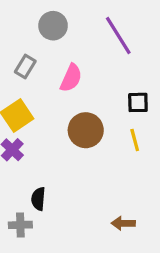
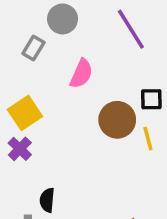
gray rectangle: (25, 67) -> (33, 48), moved
brown circle: (86, 130) -> (117, 120), moved

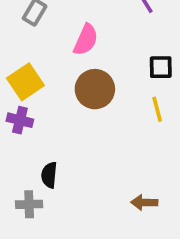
brown circle: (117, 120) -> (95, 89), moved
purple cross: (20, 149) -> (20, 120), turned -30

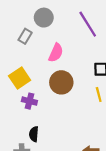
purple cross: (20, 120) -> (29, 101), moved

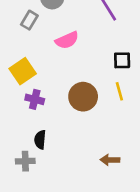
pink semicircle: (56, 53) -> (67, 40), turned 42
brown circle: (61, 82) -> (83, 97), moved

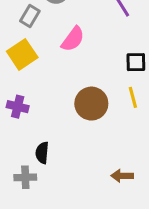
pink semicircle: (67, 40) -> (73, 39), turned -30
yellow square: (23, 71) -> (22, 54), moved
purple cross: (35, 99) -> (18, 107), moved

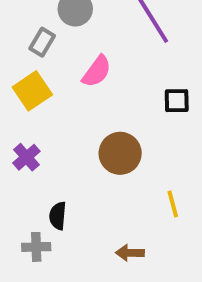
yellow line: (133, 97) -> (173, 204), moved
purple cross: (18, 107) -> (26, 157), turned 35
brown arrow: (122, 176) -> (130, 253), moved

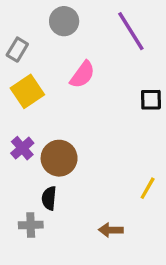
gray rectangle: (42, 42) -> (17, 50), moved
brown circle: (120, 153) -> (59, 158), moved
yellow line: (173, 204) -> (148, 188), turned 45

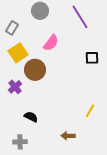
brown circle: (59, 158) -> (35, 70), moved
black semicircle: (49, 198) -> (31, 117), turned 112
gray cross: (31, 225) -> (20, 142), moved

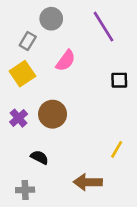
gray rectangle: (12, 28) -> (28, 41), moved
brown circle: (35, 70) -> (53, 114), moved
brown arrow: (68, 136) -> (88, 182), size x1.5

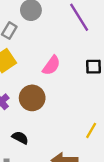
pink semicircle: (66, 61) -> (51, 65), moved

